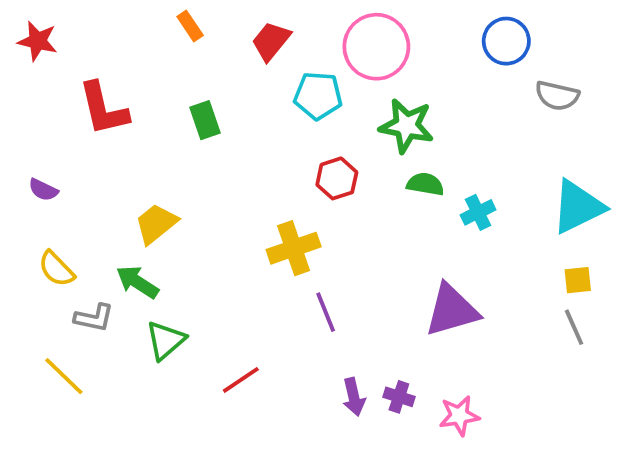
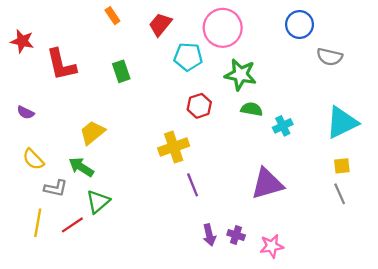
red star: (38, 41) -> (22, 41), moved
yellow line: (64, 376) -> (38, 223), turned 56
red line: (241, 380) -> (72, 225), moved

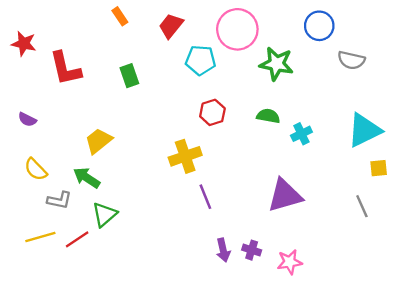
green star: (240, 75) -> (277, 64), moved
yellow square: (342, 166) -> (379, 168), moved
yellow line: (38, 223) -> (40, 237), turned 64

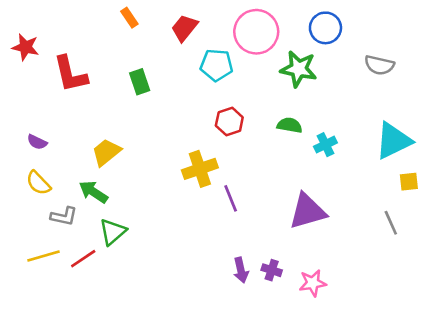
blue circle: (319, 26) -> (325, 28), moved
purple semicircle: (27, 120) -> (37, 142), moved
purple line: (205, 197) -> (231, 198), moved

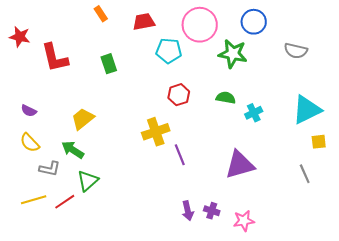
red trapezoid: (184, 28) -> (144, 22), turned 40

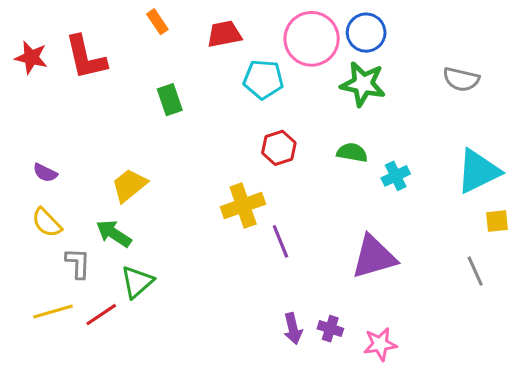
blue circle: (254, 22) -> (366, 33), moved
red L-shape: (55, 58) -> (86, 57), moved
gray L-shape: (50, 169) -> (78, 263), turned -100

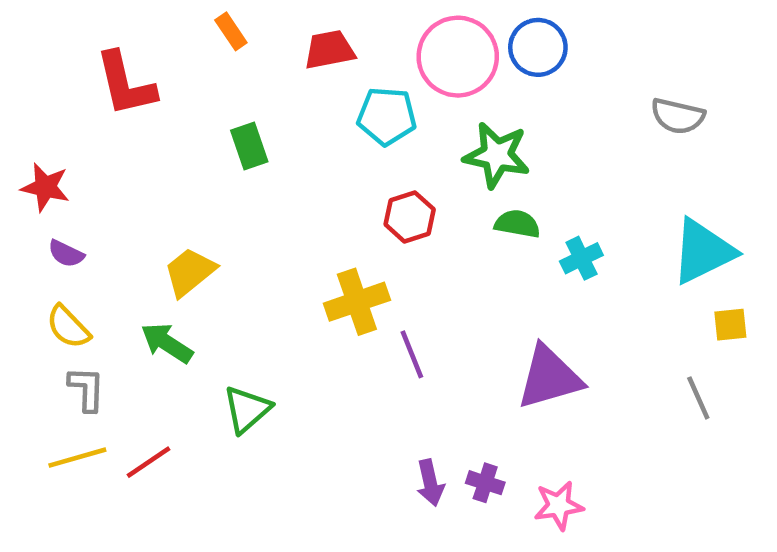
red star: (31, 57) -> (45, 187), moved
green star: (363, 84) -> (497, 155), moved
gray L-shape: (78, 263) -> (87, 389), moved
green triangle: (137, 282) -> (247, 409), moved

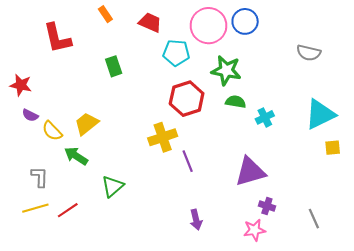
red trapezoid: (329, 50) -> (150, 22), turned 35
red hexagon: (410, 217) -> (187, 99), size x1.5
yellow semicircle: (68, 327) -> (52, 131), moved
gray line: (698, 398) -> (314, 219), moved
purple cross: (485, 483) -> (267, 206), moved

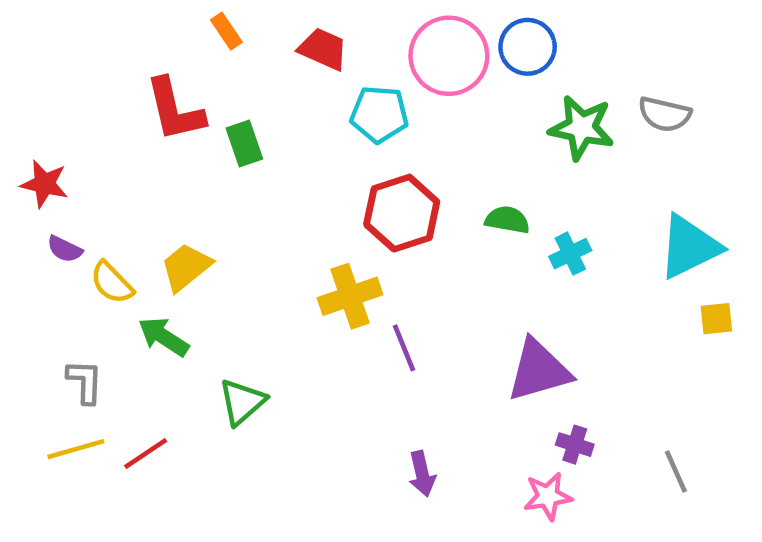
red L-shape: (57, 38) -> (175, 110), moved
green star: (226, 70) -> (581, 128), moved

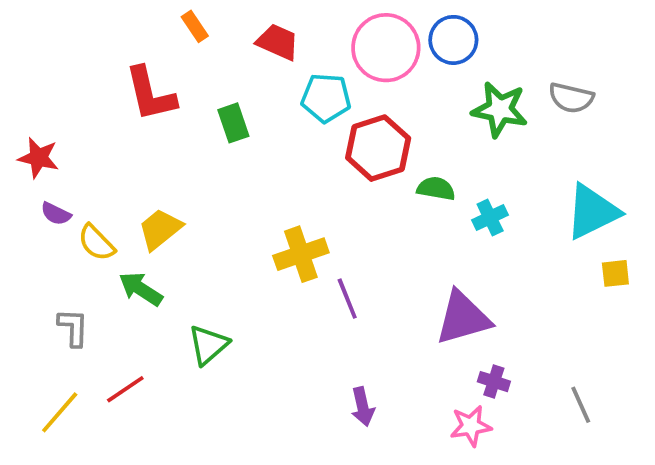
green rectangle: (244, 143) -> (233, 123), moved
red hexagon: (402, 213) -> (378, 148), moved
yellow line: (76, 449) -> (60, 412), moved, turned -33

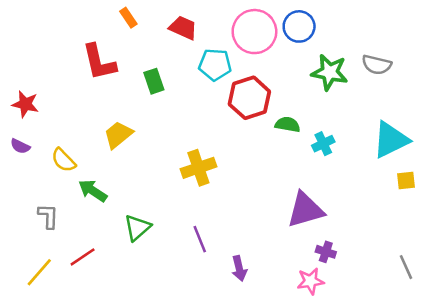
purple semicircle: (56, 214) -> (20, 146), moved
yellow trapezoid: (160, 229) -> (118, 135), moved
purple line: (347, 299) -> (200, 239), moved
gray line: (581, 405) -> (406, 267), moved

